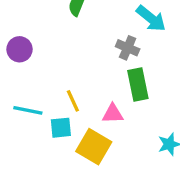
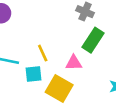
green rectangle: (138, 85) -> (93, 40), turned 45

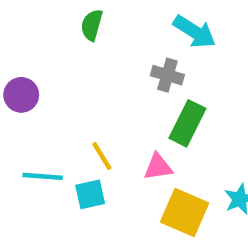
yellow square: (59, 88) -> (185, 213), moved

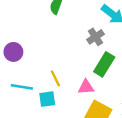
gray cross: (167, 75) -> (95, 37), turned 35
purple circle: (21, 95) -> (13, 52), moved

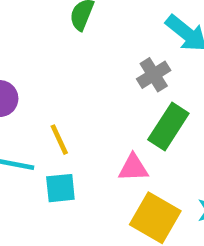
yellow line: (55, 78) -> (59, 140), moved

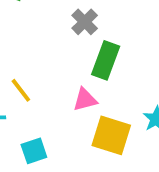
cyan square: (60, 188) -> (34, 151), moved

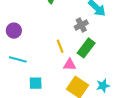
yellow line: (21, 90) -> (60, 46), moved

